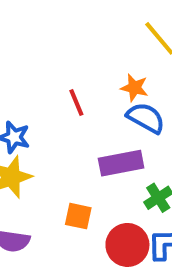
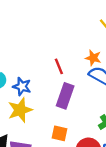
purple rectangle: (121, 163) -> (65, 96), moved, turned -60

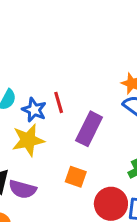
red line: (59, 66) -> (59, 102), moved

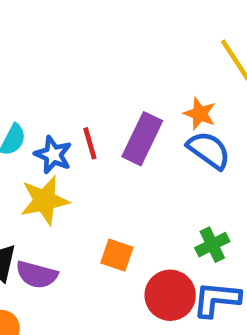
purple rectangle: (89, 129) -> (142, 139), moved

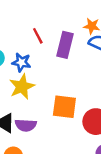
red line: (90, 143) -> (38, 36), moved
orange square: (117, 255) -> (64, 107), size x1.5

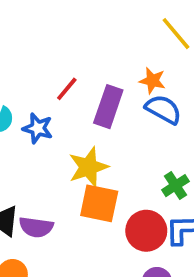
red line: (38, 36) -> (67, 89), turned 63
yellow star: (22, 87) -> (88, 167), moved

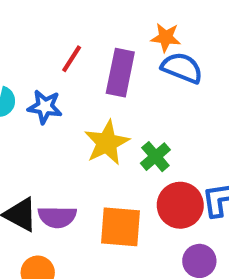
green cross: (175, 186) -> (155, 157), moved
orange square: (99, 203) -> (120, 227), moved

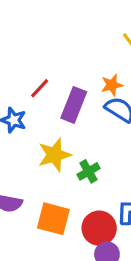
orange star: (166, 37) -> (112, 85), turned -30
red circle: (180, 205) -> (99, 228), moved

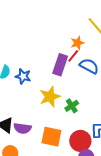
orange star: (112, 85) -> (77, 43), moved
red line: (40, 88) -> (73, 56), moved

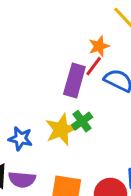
blue star: (23, 76) -> (20, 139), moved
green cross: (72, 106) -> (82, 121), moved

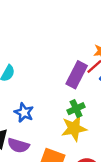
yellow star: (61, 130) -> (74, 128), moved

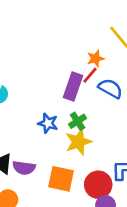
blue star: (24, 112) -> (48, 123), moved

